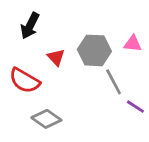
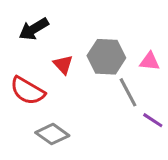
black arrow: (30, 26) -> (34, 29), turned 32
pink triangle: (133, 44) -> (150, 61), moved

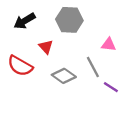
gray hexagon: (106, 57) -> (69, 20), moved
gray diamond: (52, 134) -> (64, 76), moved

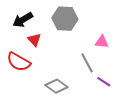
red triangle: (46, 47) -> (34, 40), moved
gray diamond: (64, 76) -> (56, 86), moved

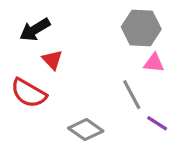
gray hexagon: (65, 19) -> (141, 28), moved

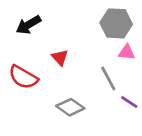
red triangle: (52, 60) -> (60, 58), moved

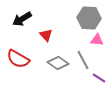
red triangle: (60, 58) -> (46, 35), moved
gray diamond: (70, 107) -> (58, 63), moved

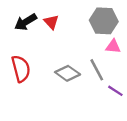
red triangle: (46, 35) -> (51, 22), moved
red semicircle: (18, 59) -> (21, 69), turned -135

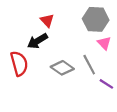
black arrow: (26, 22) -> (37, 41), moved
pink triangle: (113, 46) -> (104, 43), turned 40

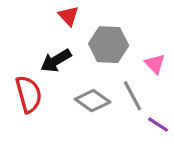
gray hexagon: (96, 19) -> (109, 45), moved
red triangle: (47, 20) -> (69, 16), moved

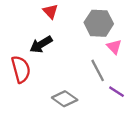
gray hexagon: (109, 45) -> (99, 23), moved
gray diamond: (93, 101) -> (65, 99), moved

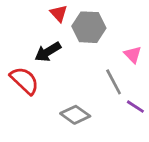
gray hexagon: (99, 23) -> (89, 27), moved
red semicircle: (21, 69) -> (24, 81), turned -32

